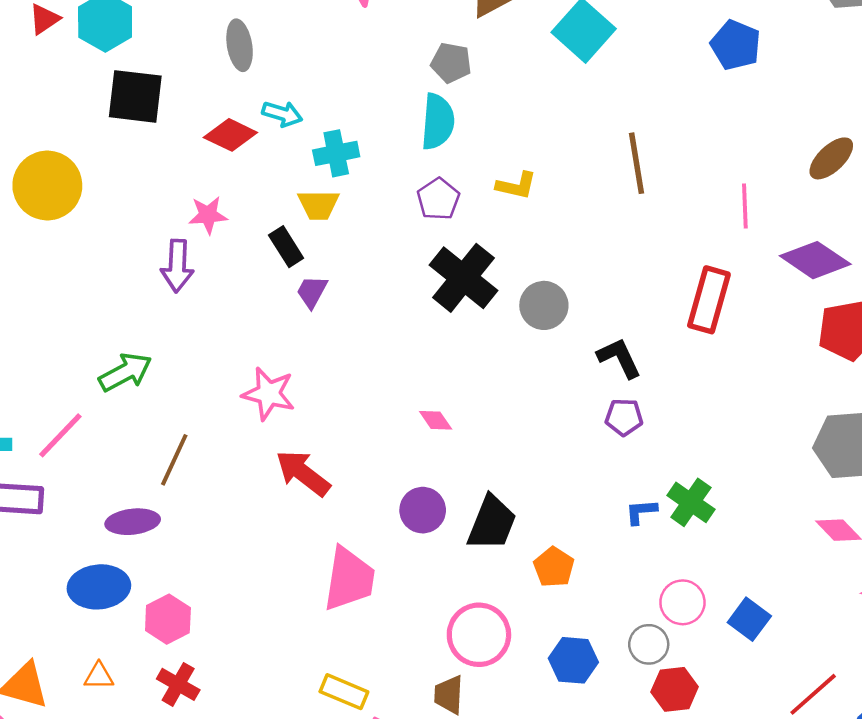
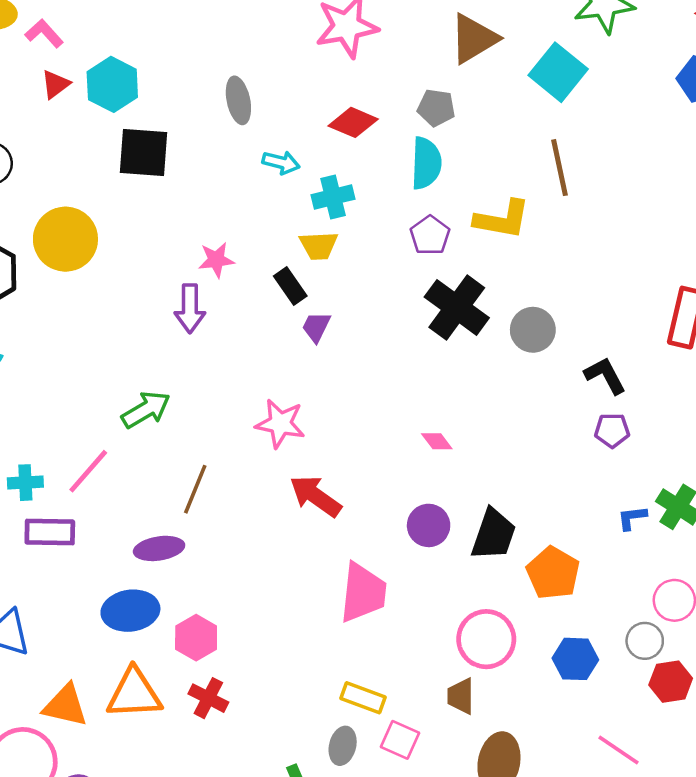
red diamond: (230, 135) -> (353, 122), moved
brown line: (636, 163) -> (560, 168), moved
yellow L-shape: (516, 186) -> (502, 219), size x1.5
orange pentagon: (554, 567) -> (553, 573), size x1.4
orange triangle: (99, 676) -> (134, 694), size x2.0

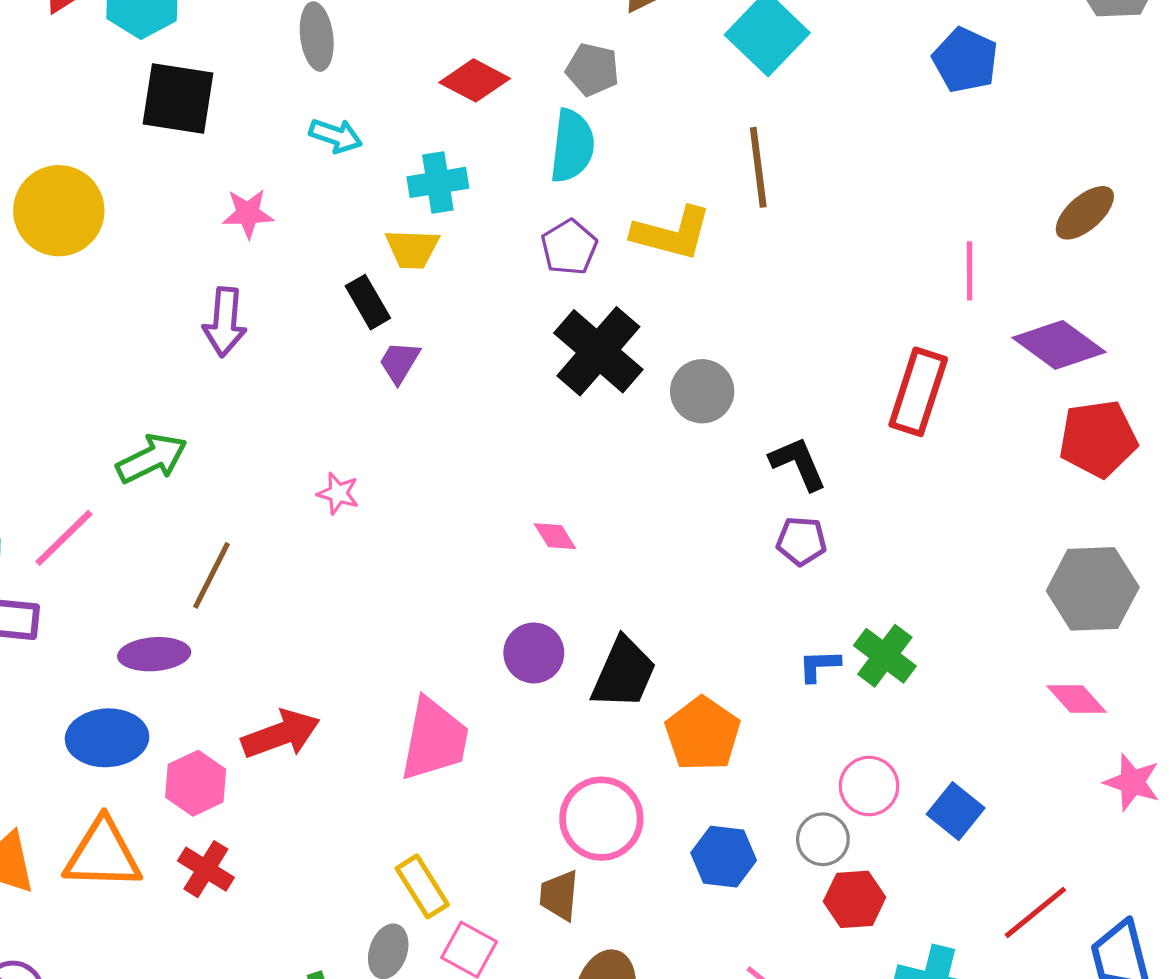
cyan arrow: (281, 162) -> (336, 136), moved
pink star: (216, 260) -> (248, 213), moved
pink star: (280, 424) -> (338, 493), size x0.6
red arrow: (316, 496) -> (281, 734), moved, turned 120
yellow rectangle: (363, 698) -> (422, 886), turned 33

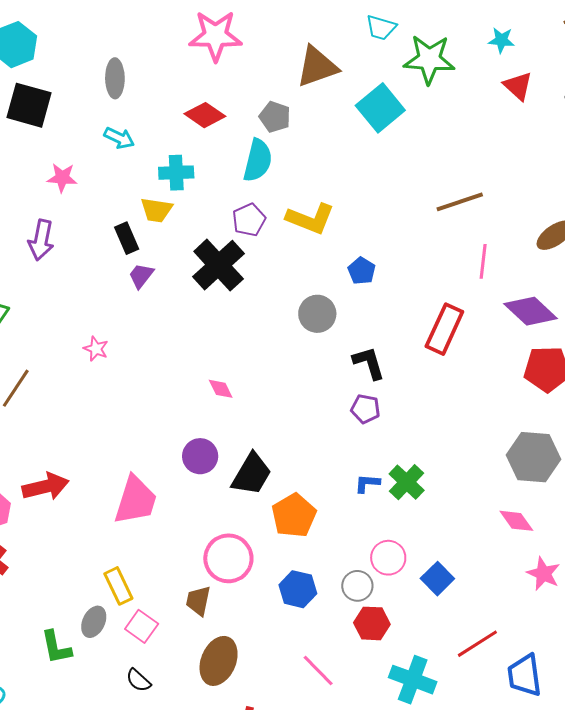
blue pentagon: (965, 60) -> (362, 271), moved, size x0.7
brown line: (758, 167) -> (460, 202), moved, turned 72
black cross: (598, 351) -> (219, 265), moved

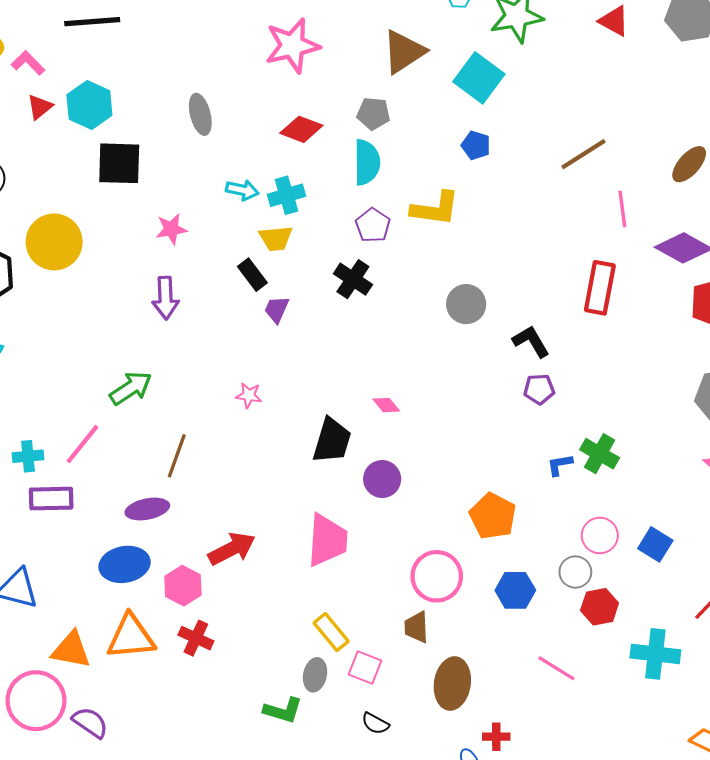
cyan arrow: (119, 138) -> (242, 190), moved
black cross: (219, 265) -> (353, 279), size x0.7
blue pentagon: (362, 271) -> (476, 145), moved
black trapezoid: (252, 474) -> (332, 441), moved
green L-shape: (56, 647) -> (283, 710), turned -48

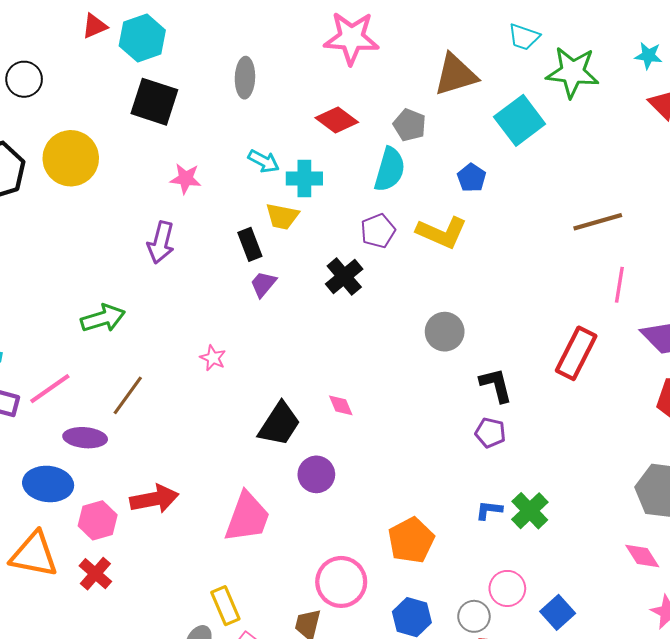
blue pentagon: (476, 145) -> (472, 178), moved
pink line: (83, 444) -> (50, 389), moved

